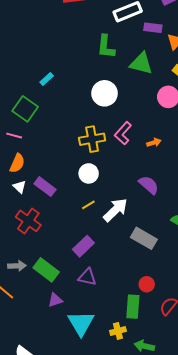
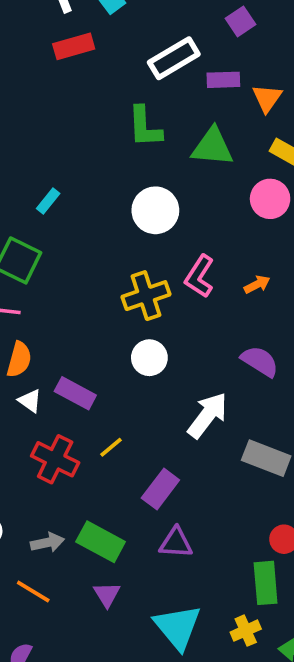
yellow line: (88, 205) -> (111, 447), moved
purple triangle: (55, 300) -> (107, 594), moved, turned -35

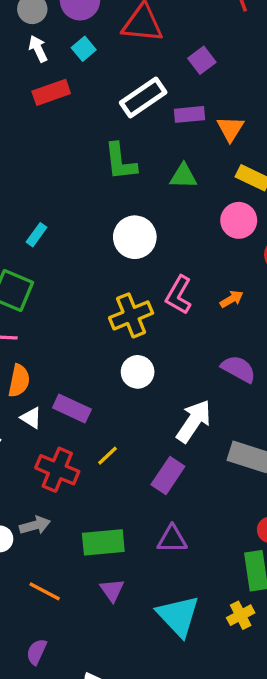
green triangle: (212, 147) -> (183, 176), size x0.7
purple rectangle: (160, 489) -> (168, 476), moved
green rectangle: (101, 542) -> (103, 542), turned -30
gray arrow: (47, 543) -> (35, 525), moved

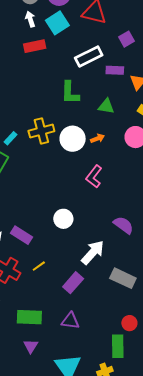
cyan square: (84, 49) -> (57, 23), size x1.6
cyan rectangle: (36, 235) -> (11, 138), moved
orange arrow: (232, 299) -> (98, 138), moved
yellow cross: (131, 315) -> (41, 131), moved

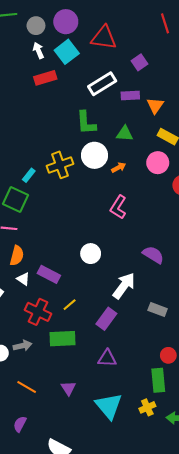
white circle: (73, 139) -> (95, 155), moved
gray rectangle: (123, 278) -> (158, 310), size x0.7
green rectangle: (29, 317) -> (62, 339), moved

